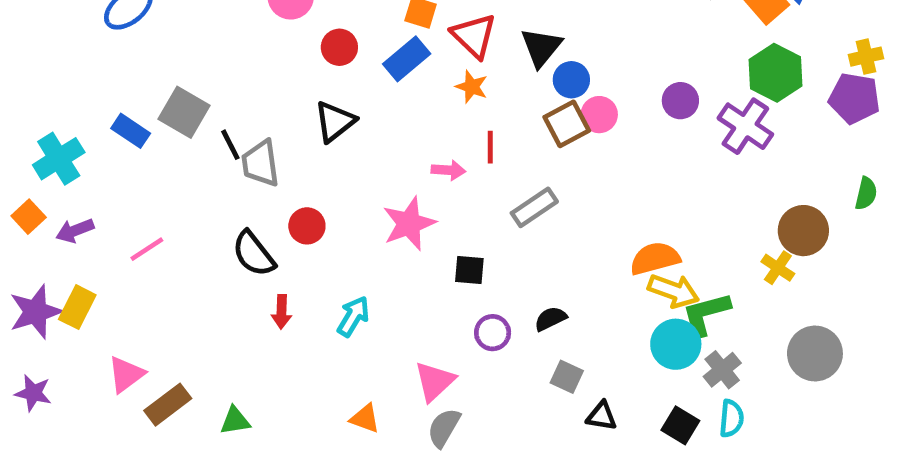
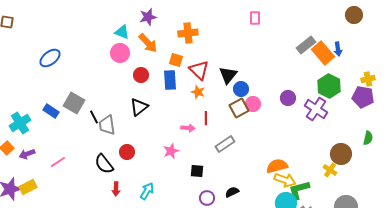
blue rectangle: (407, 59) -> (170, 80), turned -54
pink star: (409, 224) -> (171, 151), size x0.7
yellow rectangle: (77, 307) -> (28, 187), turned 36

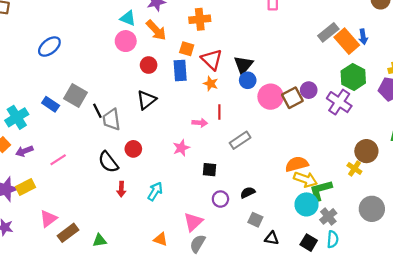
blue circle: (241, 89) -> (248, 80), moved
pink circle: (253, 104) -> (271, 97), size x1.5
brown square: (239, 108) -> (292, 98), moved

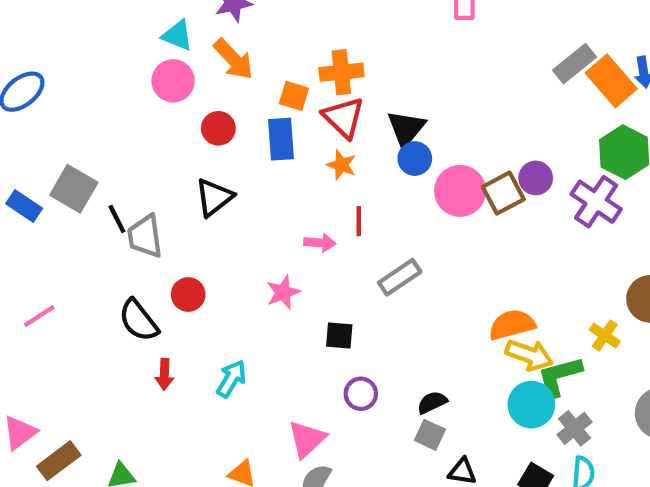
orange cross: (200, 19) -> (341, 72), moved
yellow cross: (354, 169) -> (605, 336), moved
black semicircle: (248, 192) -> (432, 402), moved

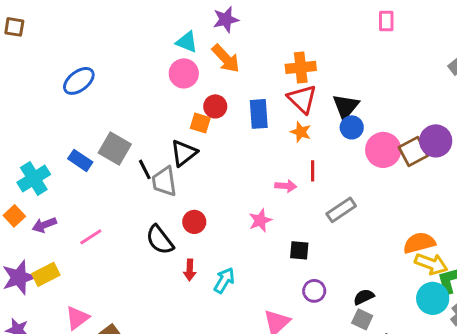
orange square: (294, 96) -> (200, 123), moved
purple circle: (536, 178) -> (436, 141), size x1.4
black triangle: (214, 197) -> (184, 153), moved
red arrow: (164, 374) -> (190, 270), moved

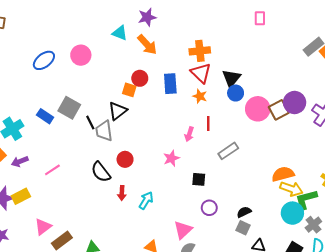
pink circle: (184, 73) -> (81, 55), moved
pink arrow: (286, 186) -> (189, 134), turned 104

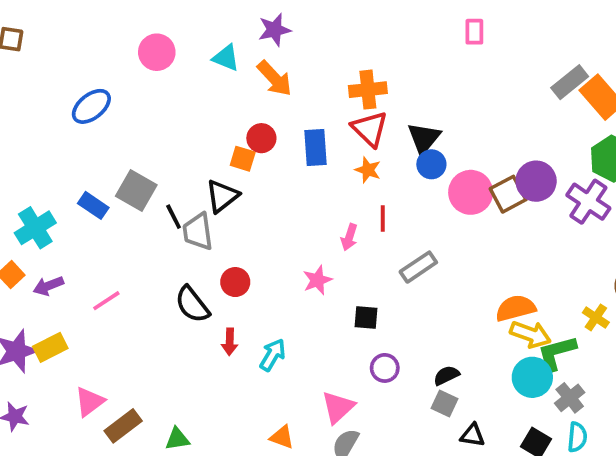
pink circle: (81, 55) -> (157, 52), moved

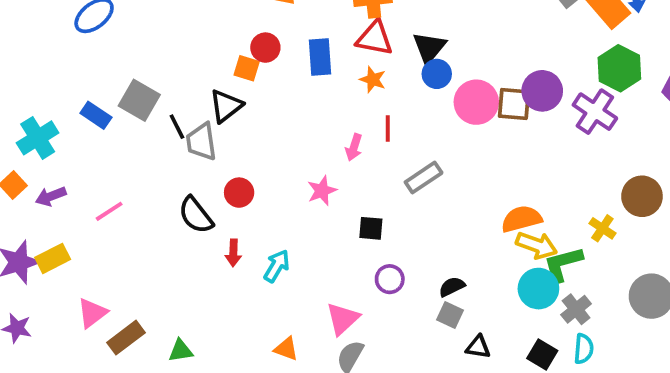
red triangle: (370, 129) -> (375, 38), turned -33
brown square: (508, 194) -> (514, 104), turned 33

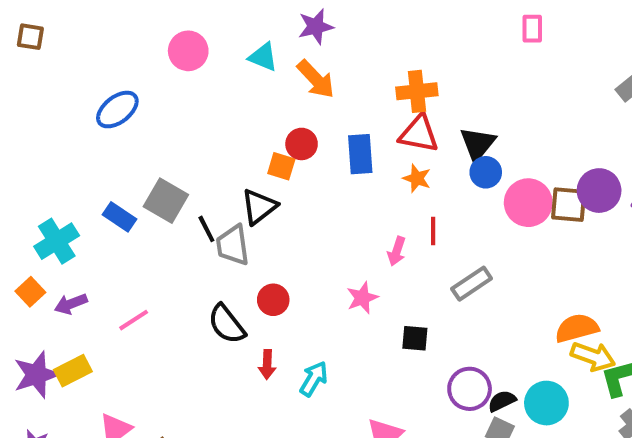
purple circle: (390, 279) -> (470, 389), moved, size x1.4
cyan circle: (538, 289) -> (546, 403), moved

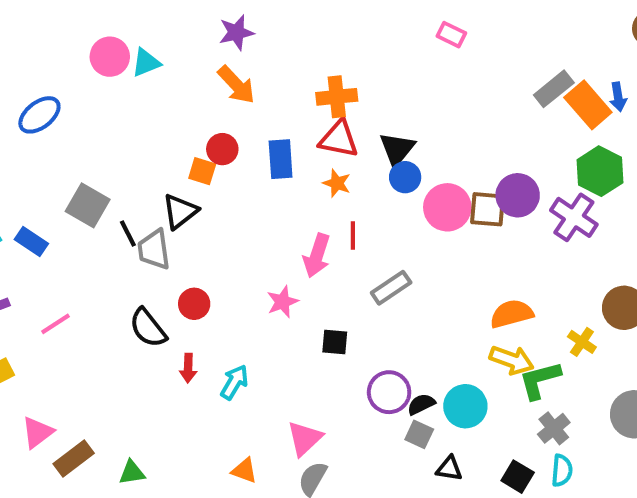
pink rectangle: (532, 29) -> (451, 35), turned -64
cyan triangle: (263, 57) -> (146, 63), moved, turned -44
blue rectangle: (119, 217) -> (31, 241), moved
pink arrow: (397, 251) -> (317, 256), size x1.5
orange semicircle: (577, 328) -> (512, 314), moved

